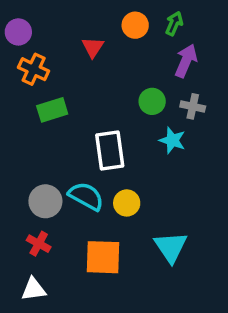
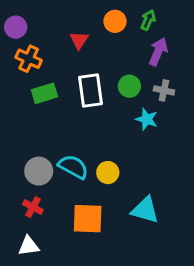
white rectangle: (110, 150) -> (91, 90), moved
cyan triangle: (171, 247) -> (145, 210), turned -40

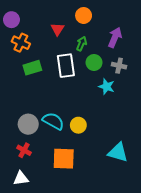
green arrow: (148, 20) -> (81, 44), moved
cyan triangle: (145, 210) -> (118, 152), moved

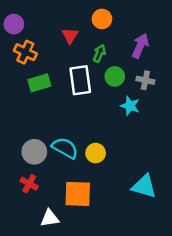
white triangle: (21, 178) -> (50, 218), moved

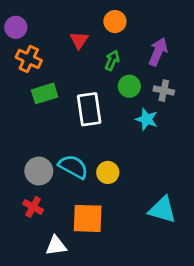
white rectangle: (80, 80) -> (89, 109), moved

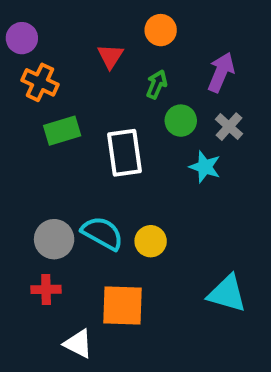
gray cross: (164, 91) -> (229, 127), turned 30
red cross: (33, 207) -> (46, 289), turned -30
white triangle: (56, 246) -> (78, 344), turned 35

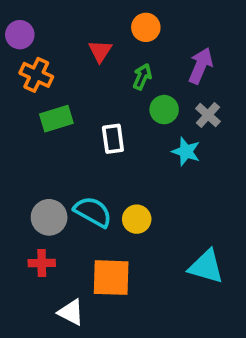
white rectangle: (124, 153) -> (113, 139), size x0.7

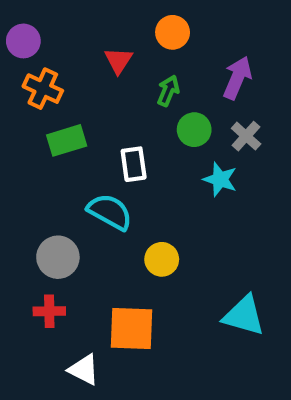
cyan semicircle: (93, 212) -> (110, 212), moved

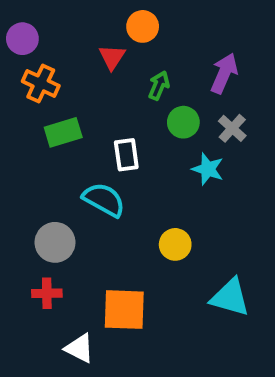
orange circle: (173, 32) -> (143, 26), moved
yellow circle: (162, 259) -> (175, 244), moved

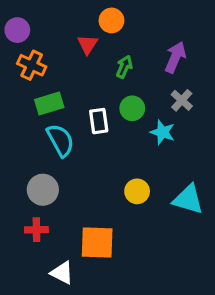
green circle: (183, 122) -> (132, 108), moved
cyan semicircle: (104, 200) -> (60, 140), moved, turned 32
cyan triangle: (230, 297) -> (188, 199), moved

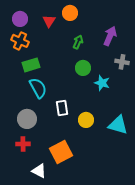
purple circle: (17, 30) -> (20, 19), moved
red triangle: (88, 44) -> (49, 21), moved
gray cross: (182, 100) -> (122, 62), moved, turned -32
white rectangle: (99, 121) -> (62, 108), moved
orange square: (97, 242) -> (61, 152), turned -30

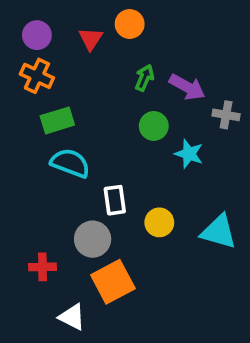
purple arrow: (110, 36) -> (187, 87), moved, turned 96
cyan semicircle: (38, 88) -> (70, 163), turned -40
gray circle: (27, 119) -> (93, 239), moved

